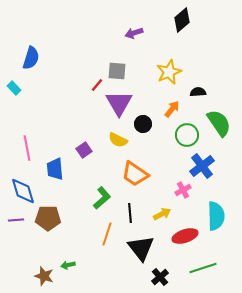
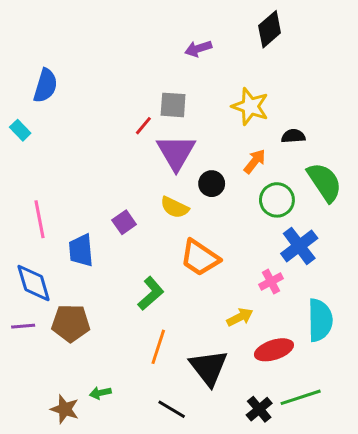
yellow star: (169, 72) -> (250, 106), turned -30
black line: (130, 213) -> (172, 409), moved, turned -54
black cross: (160, 277) -> (259, 409), moved

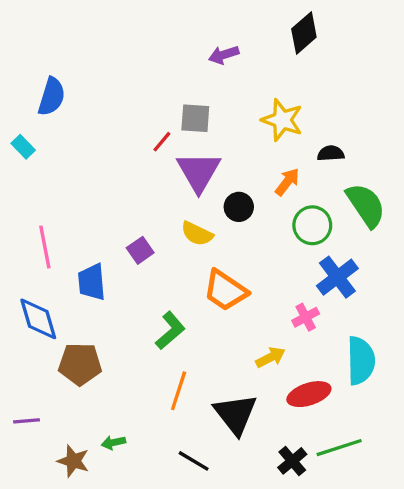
purple line: (23, 326) -> (27, 421), moved

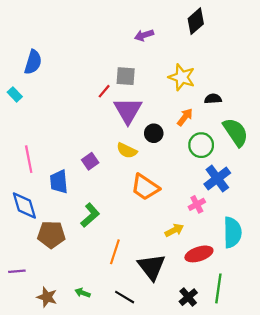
green L-shape: (170, 331) -> (90, 215), moved
green arrow: (113, 443) -> (83, 293), moved, turned 32
green line: (339, 448) -> (218, 288), turned -64

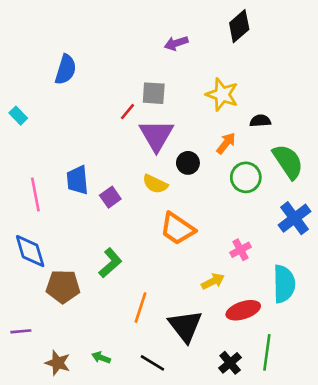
blue semicircle: (33, 62) -> (66, 70), moved
blue cross: (217, 179) -> (294, 218), moved
blue trapezoid: (59, 182) -> (77, 180), moved

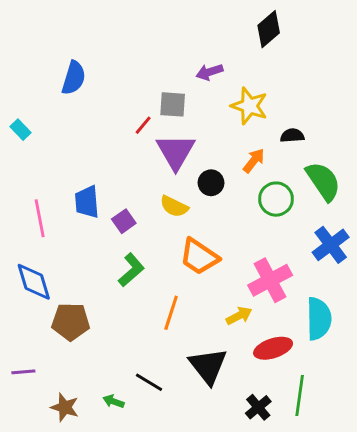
purple arrow: (176, 43) -> (210, 72), moved
pink cross: (241, 250) -> (270, 280), size x1.8
green L-shape: (110, 263) -> (131, 270), moved
orange line: (141, 308) -> (171, 313), moved
black line: (152, 363) -> (149, 382), moved

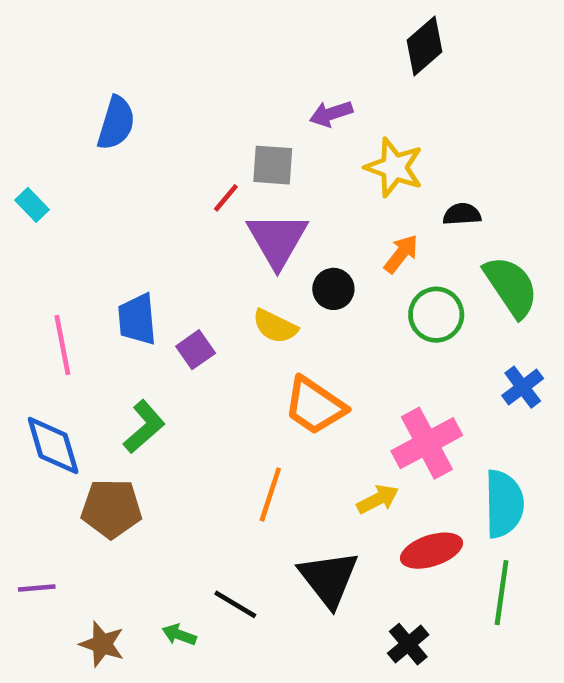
blue cross: (331, 245) -> (523, 387), size x0.7
green L-shape: (131, 270) -> (144, 427), moved
green line: (300, 395) -> (502, 593), moved

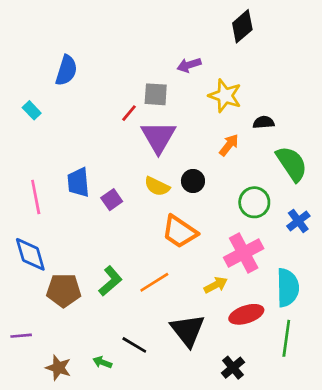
cyan rectangle: (32, 205) -> (32, 110), moved
black circle: (333, 289) -> (193, 181), moved
green circle: (436, 315) -> (254, 202), moved
green L-shape: (144, 427) -> (110, 281), moved
orange line: (270, 495) -> (154, 282), turned 40

